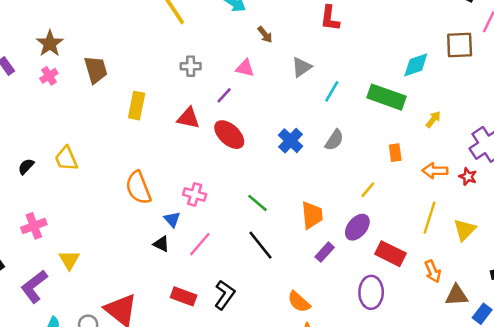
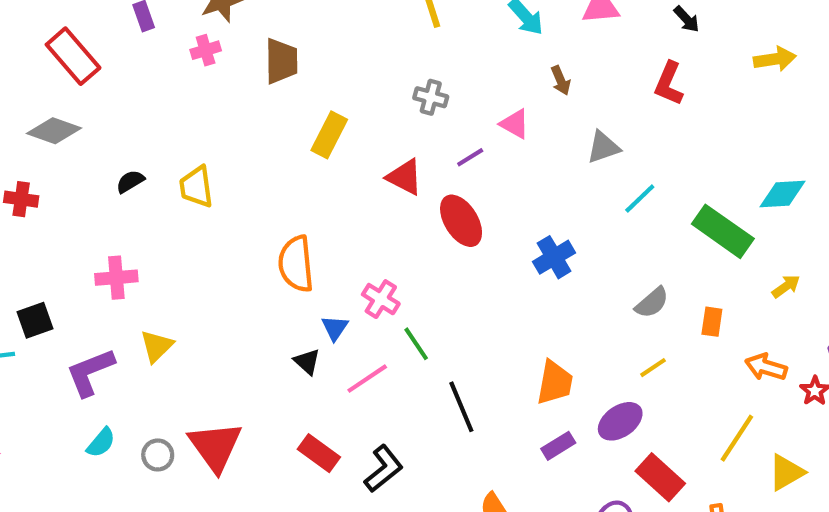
gray semicircle: (334, 140) -> (652, 303), moved
green line: (258, 203) -> (416, 344), moved

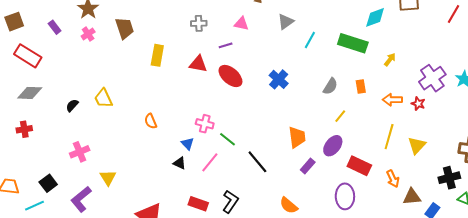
purple line: (470, 157) -> (226, 45), turned 32
orange semicircle: (296, 264) -> (151, 121), moved, size x0.6

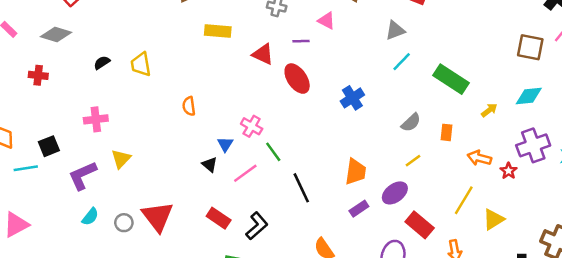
cyan diamond: (375, 17) -> (529, 96), moved
gray triangle: (286, 22) -> (395, 30), moved
yellow rectangle: (157, 55) -> (218, 31), turned 70

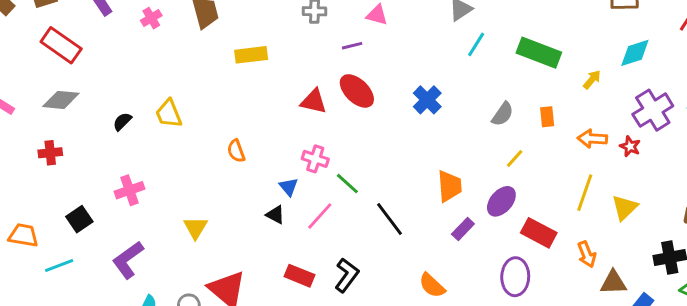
red triangle: (263, 54) -> (314, 101), moved
black square: (49, 146) -> (79, 219), moved
yellow triangle: (121, 159) -> (195, 228), moved

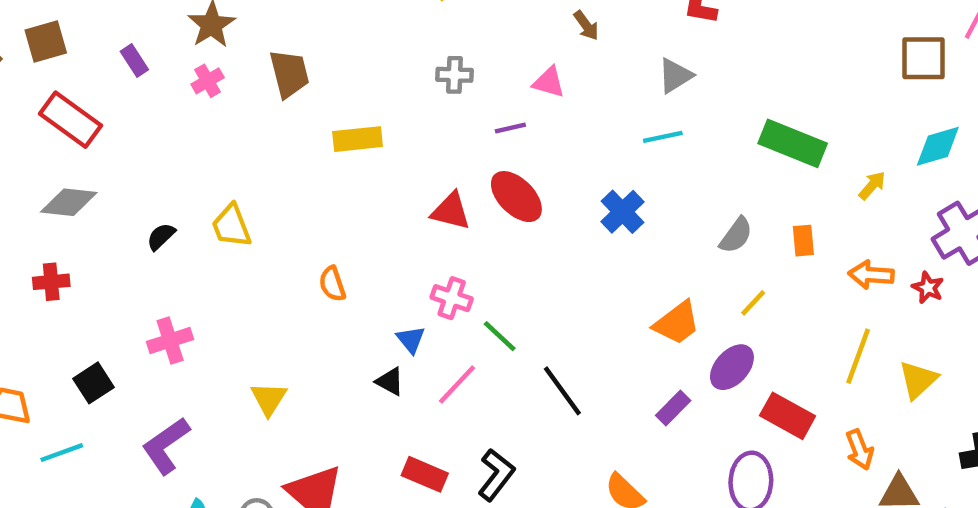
cyan line: (476, 44) -> (663, 137), moved, turned 45
orange trapezoid: (450, 186) -> (677, 323), moved, turned 56

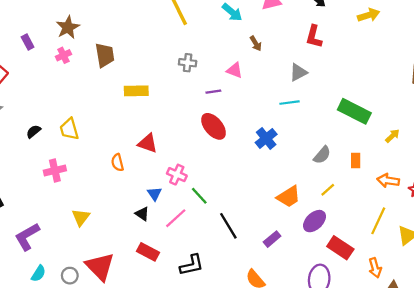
red triangle: (451, 211) -> (148, 143), moved
pink cross: (170, 341) -> (55, 171), moved
purple rectangle: (673, 408) -> (272, 239), moved
red rectangle: (425, 474) -> (148, 252), moved
black L-shape: (496, 475) -> (192, 265), turned 35

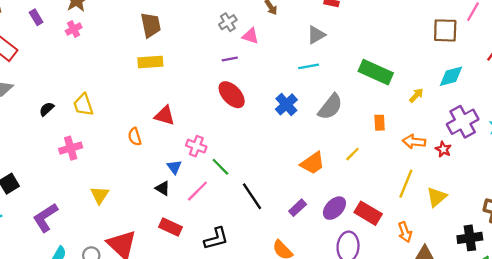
brown trapezoid: (105, 55) -> (151, 25), moved
gray cross: (188, 63) -> (228, 22), moved, turned -36
gray semicircle: (322, 155) -> (330, 107), moved, size x1.4
purple ellipse: (314, 221) -> (334, 208), moved

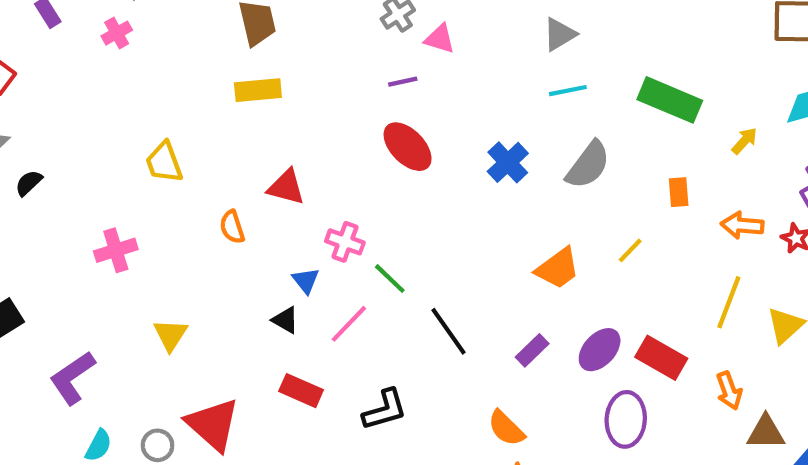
cyan line: (309, 66) -> (568, 91), moved
yellow trapezoid: (83, 105) -> (164, 162), moved
black semicircle: (47, 109) -> (29, 183), moved

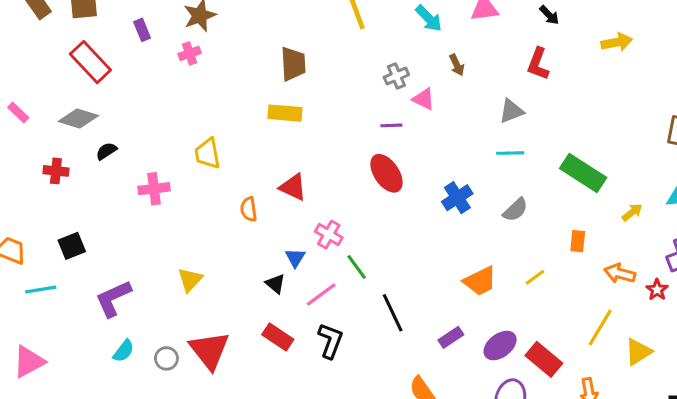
gray semicircle: (588, 165) -> (515, 210), size x0.7
pink cross: (116, 250) -> (154, 189), moved
black L-shape: (385, 410) -> (330, 341), moved, turned -63

